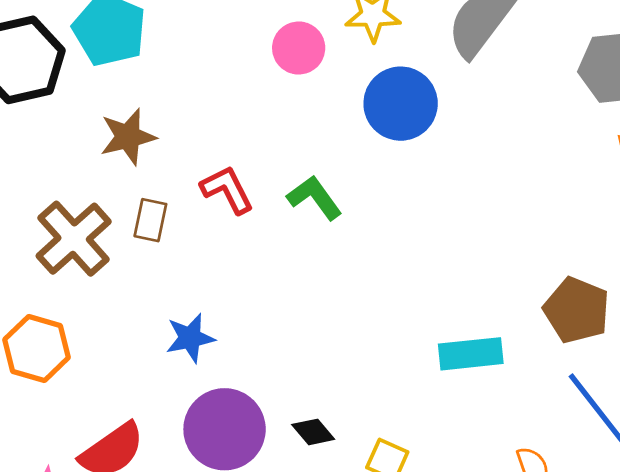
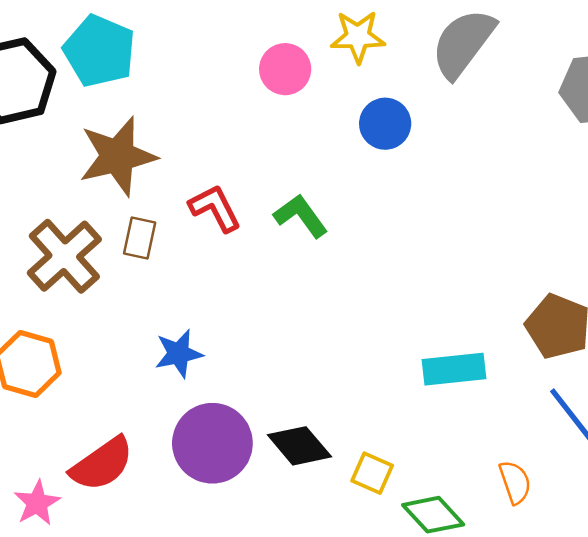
blue circle: (401, 104) -> (385, 124), size x0.7
brown star: (128, 137) -> (118, 156), size x1.4
black diamond: (313, 432) -> (299, 446), size x1.5

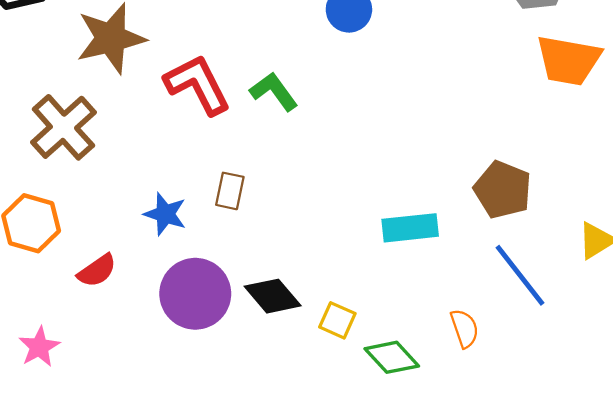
red L-shape: (215, 208) -> (198, 85), size x1.4
brown rectangle: (140, 238) -> (230, 191), moved
blue star: (179, 354) -> (165, 214), turned 30
red semicircle: (102, 464) -> (97, 271), moved, size x0.7

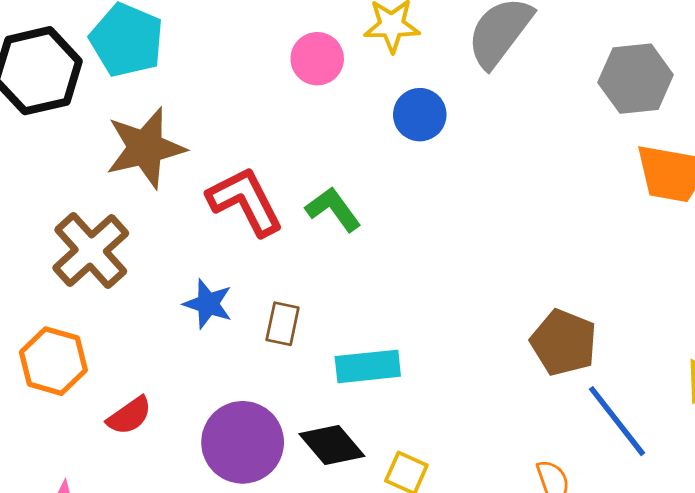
brown pentagon: (503, 190) -> (564, 342), moved
blue star: (165, 214) -> (208, 304), moved
cyan rectangle: (410, 228) -> (368, 366), moved

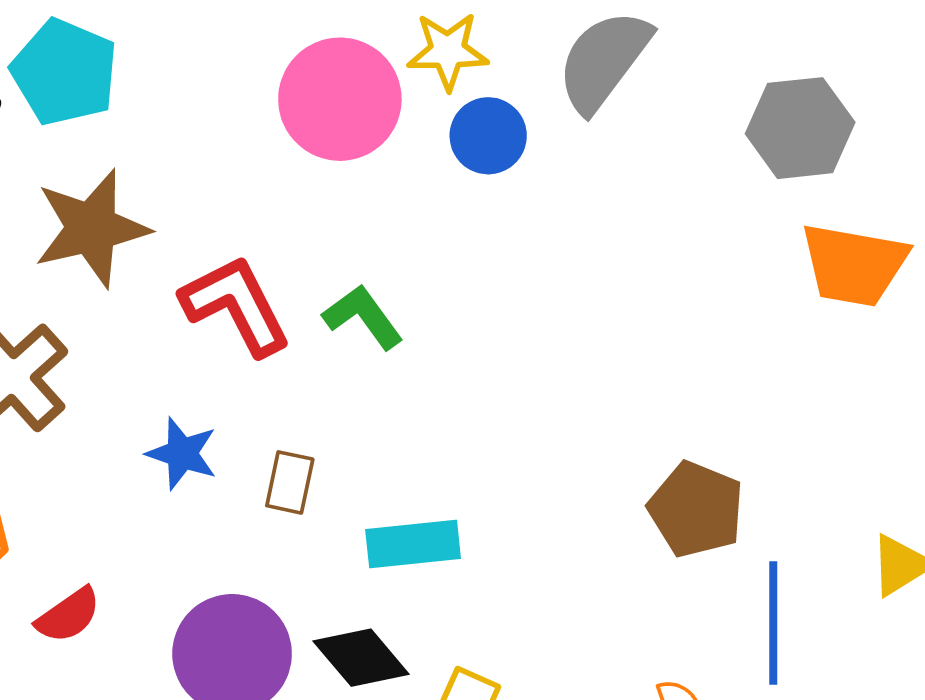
pink circle: (317, 59) -> (340, 99), size x1.6
blue circle: (420, 115) -> (488, 136), moved
blue line: (617, 421) -> (773, 623), turned 38

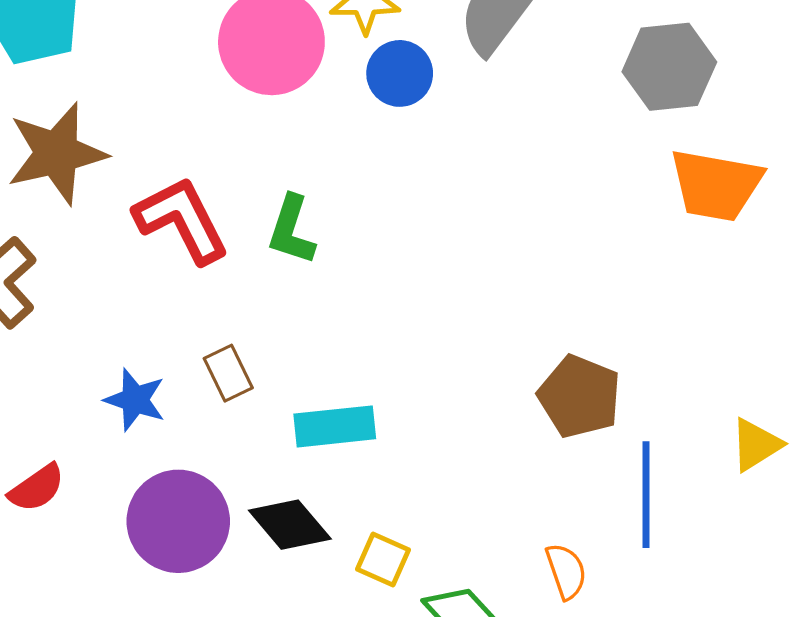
green L-shape: (363, 317) -> (291, 230), turned -126
blue star: (182, 454) -> (135, 400), moved
brown rectangle: (290, 482) -> (228, 373), turned -38

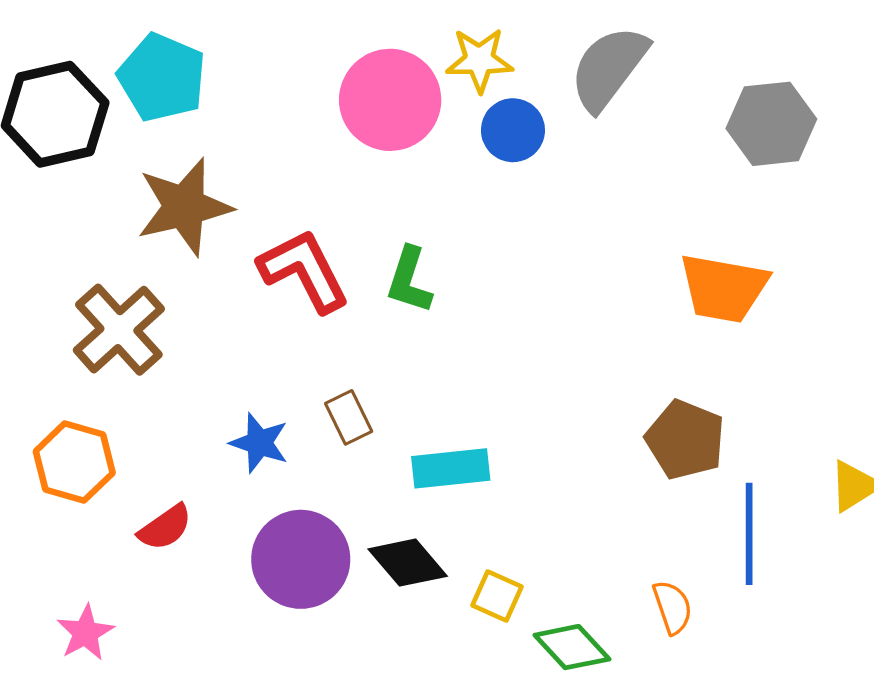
orange trapezoid: (716, 185) -> (724, 288), moved

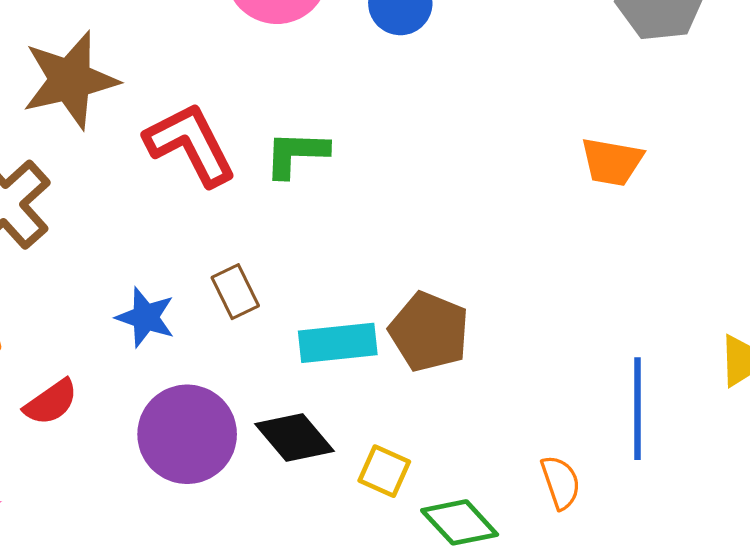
green L-shape: (409, 280) -> (296, 154), turned 74
orange trapezoid: (724, 288) -> (612, 162), size x0.7
brown pentagon: (685, 440) -> (429, 332), moved

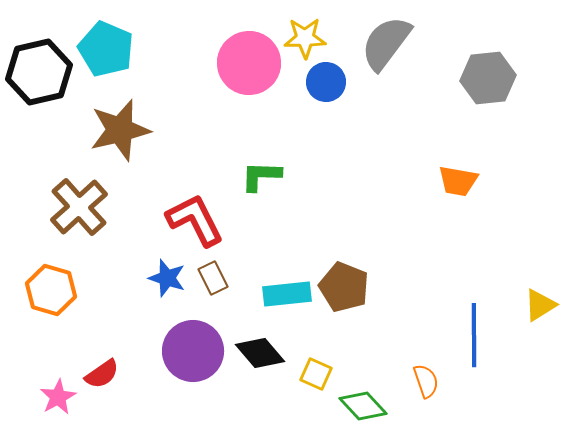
red L-shape: (190, 144) -> (195, 220), moved
brown rectangle: (235, 292) -> (213, 278), moved
red semicircle: (51, 402) -> (102, 374), moved

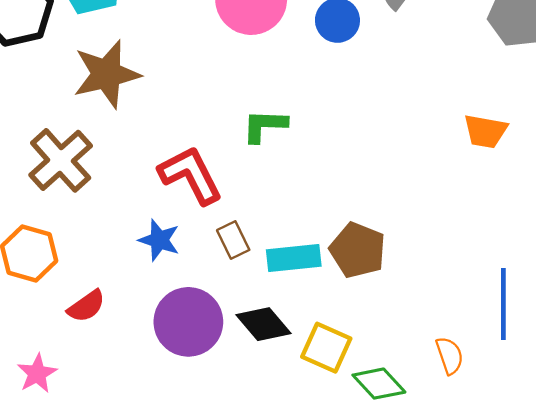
brown rectangle: (213, 278) -> (233, 240), moved
red semicircle: (102, 374) -> (86, 306), moved
yellow square: (316, 374) -> (326, 348), size x1.4

